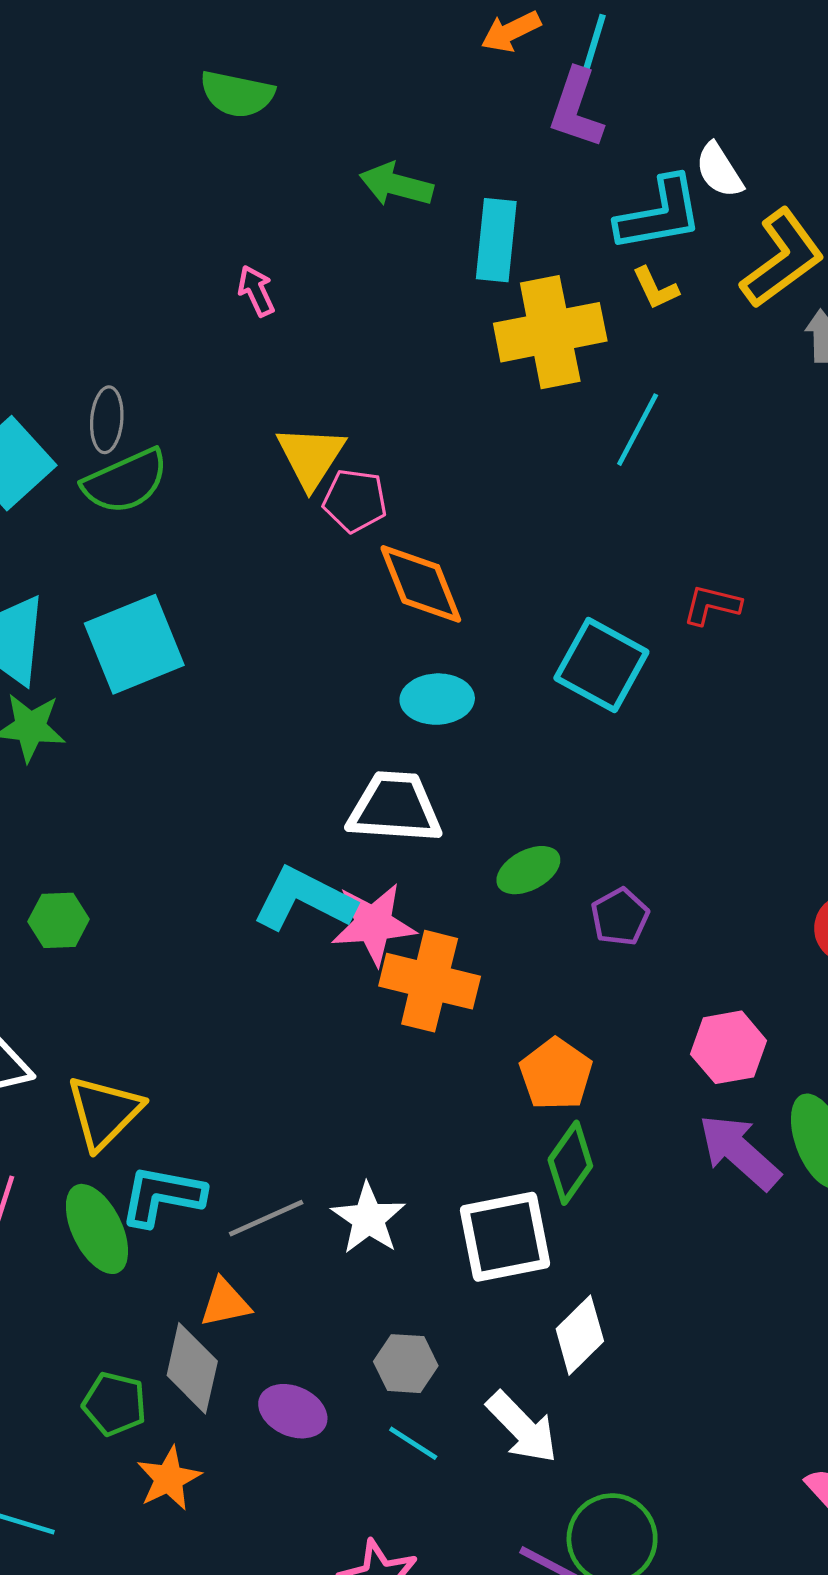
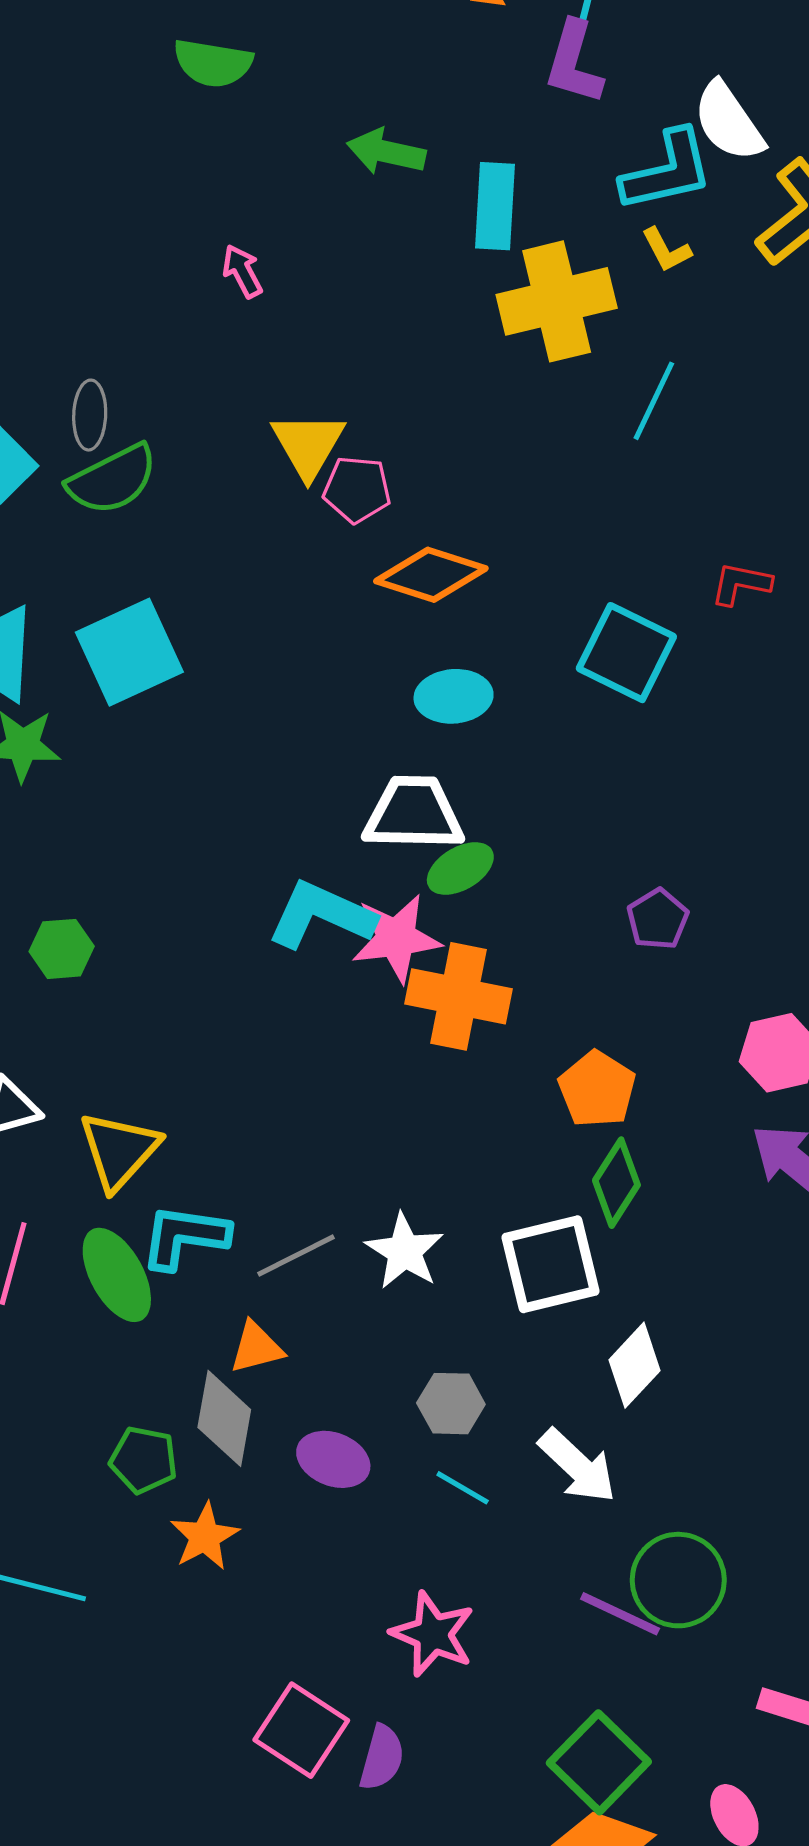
white semicircle: (719, 170) -> (729, 122), size x1.4
orange diamond: (421, 584) -> (431, 575), turned -48
green ellipse: (528, 870) -> (460, 869), moved

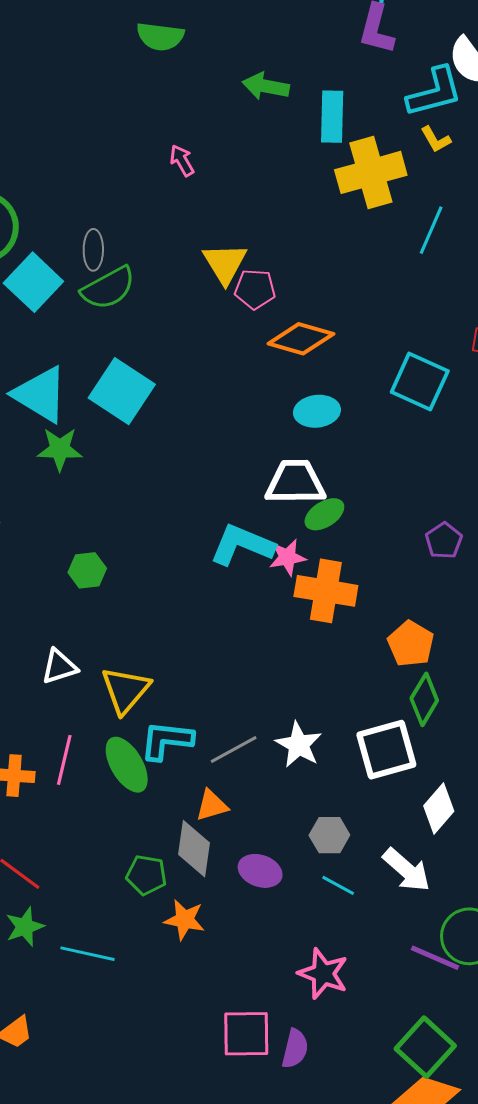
cyan square: (129, 652) -> (122, 391), turned -30
pink star: (396, 938) -> (287, 557), size x0.7
orange star: (205, 1537) -> (185, 920), turned -30
pink square: (301, 1730) -> (246, 1034), turned -32

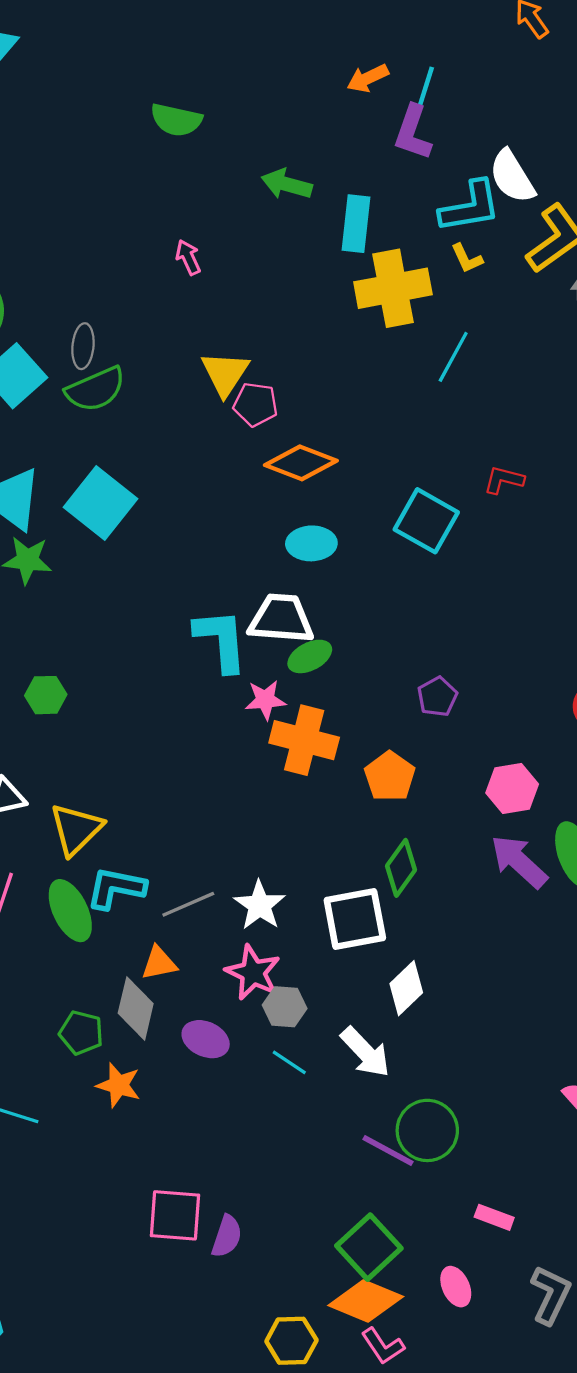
cyan L-shape: (242, 545) -> (221, 640), moved, turned 58
orange pentagon: (411, 644) -> (390, 776), moved
pink star: (323, 974) -> (253, 973), moved

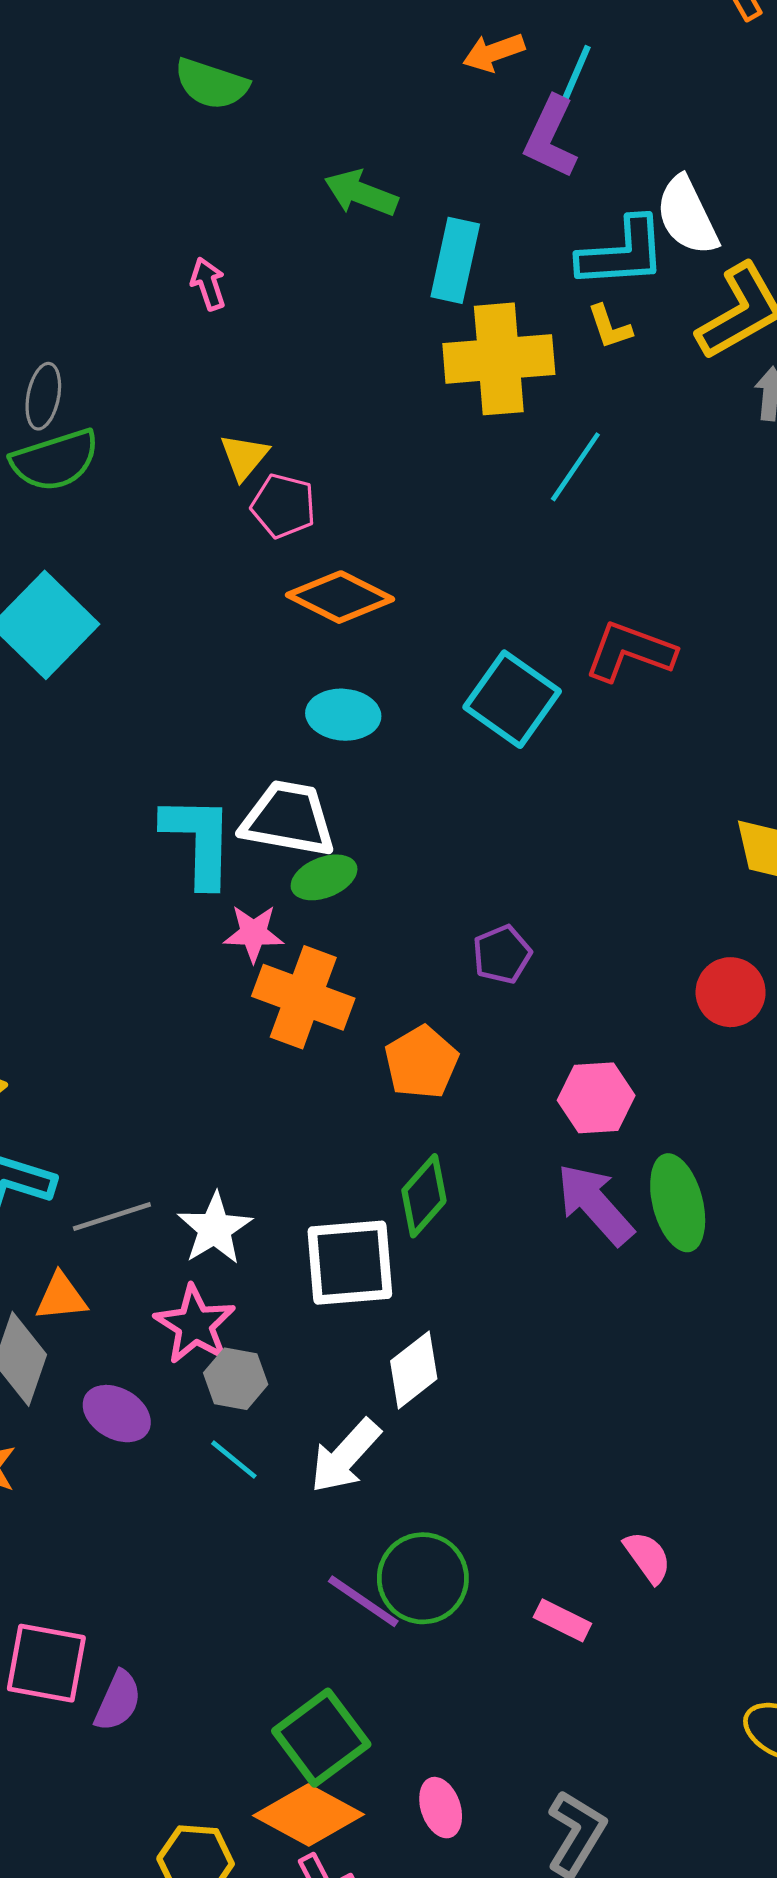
yellow triangle: (225, 373) -> (244, 457), size x0.7
red L-shape: (504, 480) -> (630, 652), size x1.5
white arrow: (365, 1052) -> (345, 1456), turned 80
pink rectangle: (494, 1217) -> (562, 1620), moved

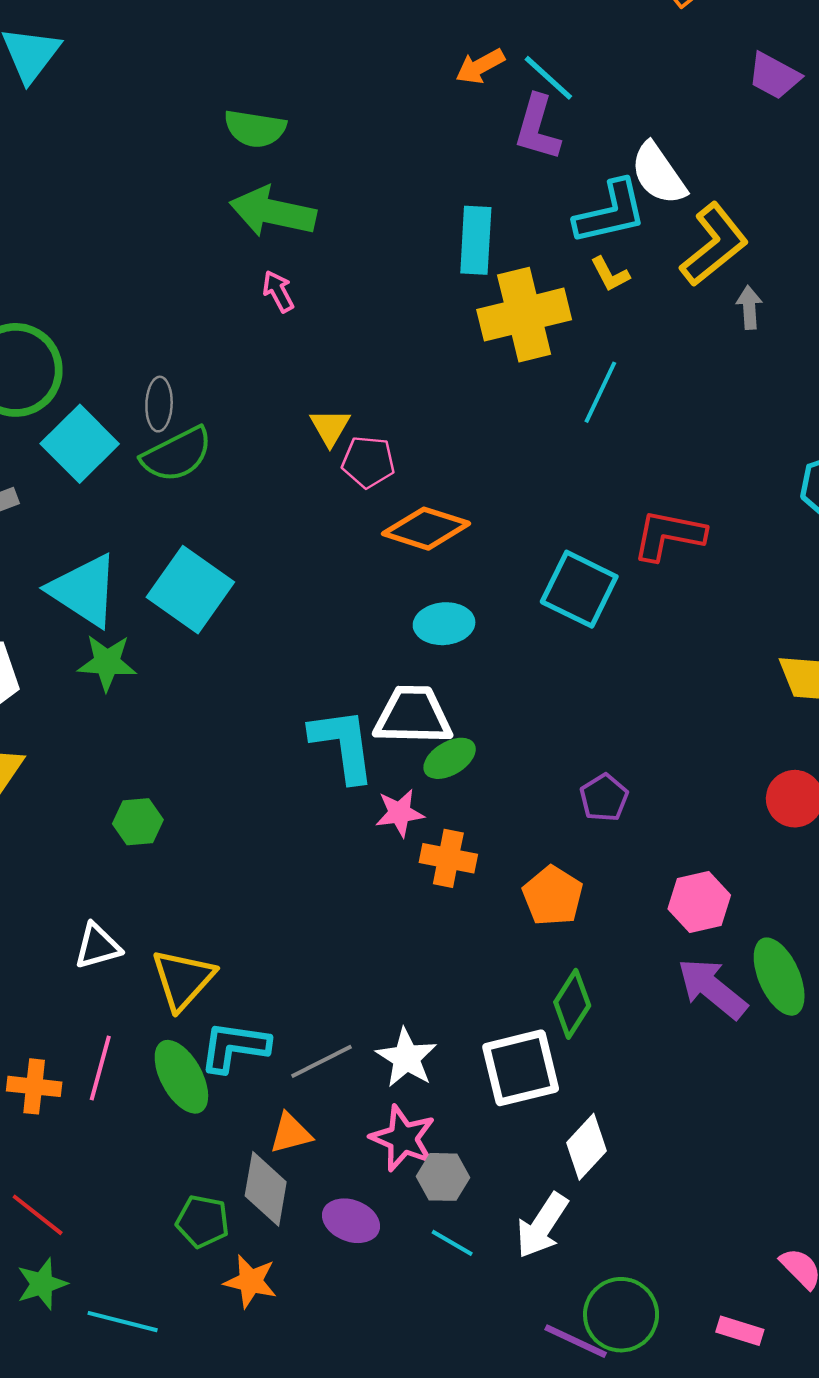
cyan line: (574, 79) -> (548, 78), turned -62
green arrow: (361, 193) -> (273, 212), moved, size x1.4
orange cross: (303, 997) -> (448, 858), size x0.7

